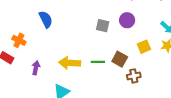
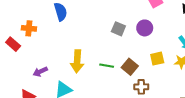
orange cross: (19, 40) -> (29, 28), turned -32
yellow arrow: (70, 63) -> (77, 61), turned -100
purple arrow: (36, 68) -> (40, 72), moved, turned -136

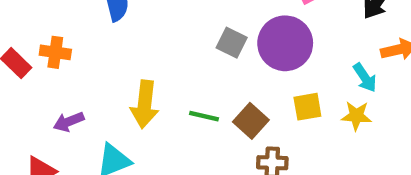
orange cross: (29, 28) -> (55, 52), moved
purple circle: (145, 28) -> (285, 43), size x1.6

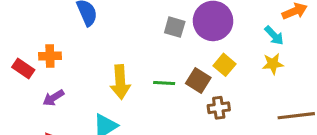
yellow square: (307, 107) -> (224, 65), moved, turned -30
purple arrow: (69, 122) -> (53, 98), moved

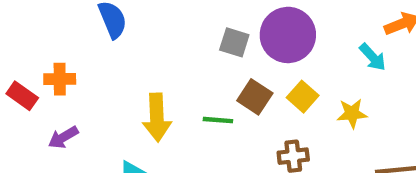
yellow star: (273, 64) -> (352, 113), moved
brown square: (198, 81) -> (255, 97), moved

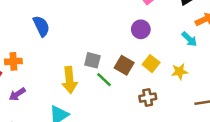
purple circle: (288, 35) -> (141, 29), size x0.6
gray square: (234, 42) -> (92, 60), moved
green line: (218, 120) -> (104, 80), turned 42

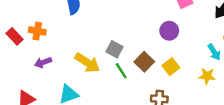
yellow star: (180, 72) -> (207, 76), moved
yellow arrow: (69, 80) -> (87, 63), turned -65
purple arrow: (17, 94) -> (43, 62), moved

